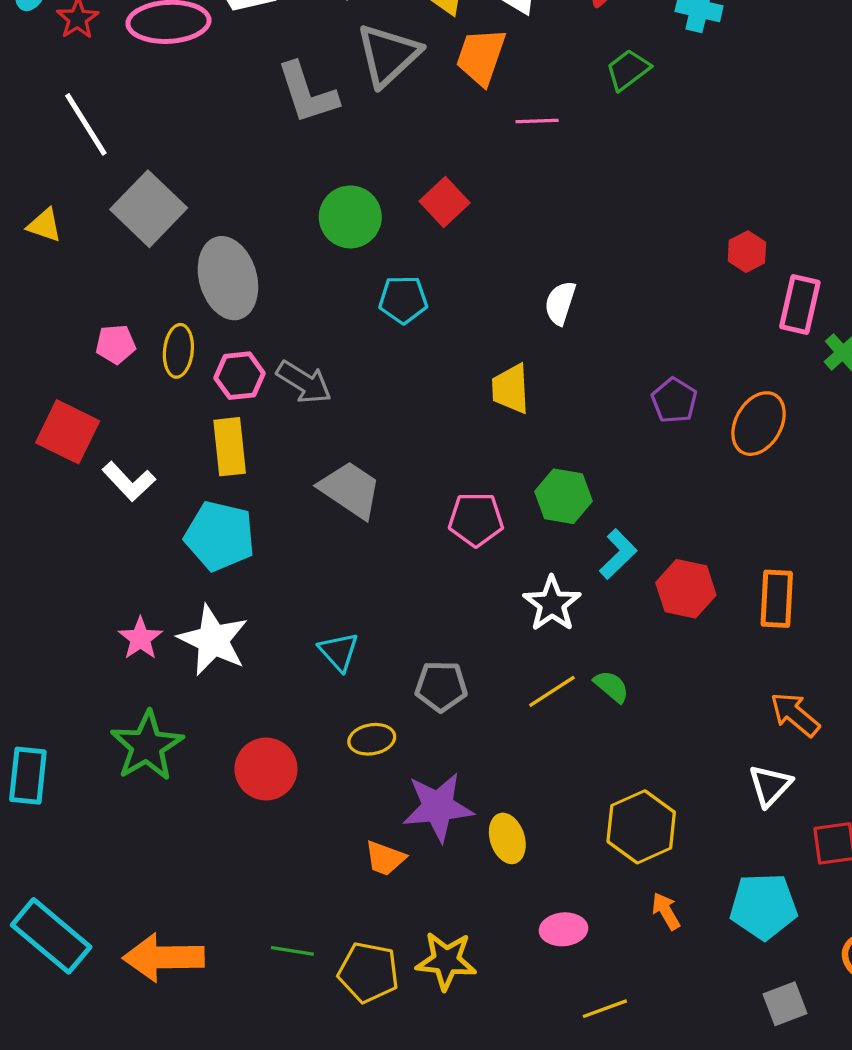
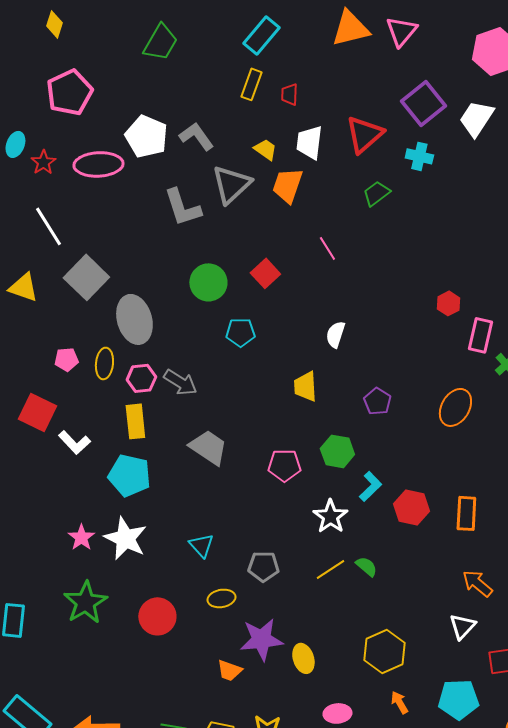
pink line: (537, 121) -> (327, 248), moved, turned 60
yellow triangle: (44, 225) -> (23, 287), size x1.4
purple pentagon: (674, 400) -> (377, 401), moved

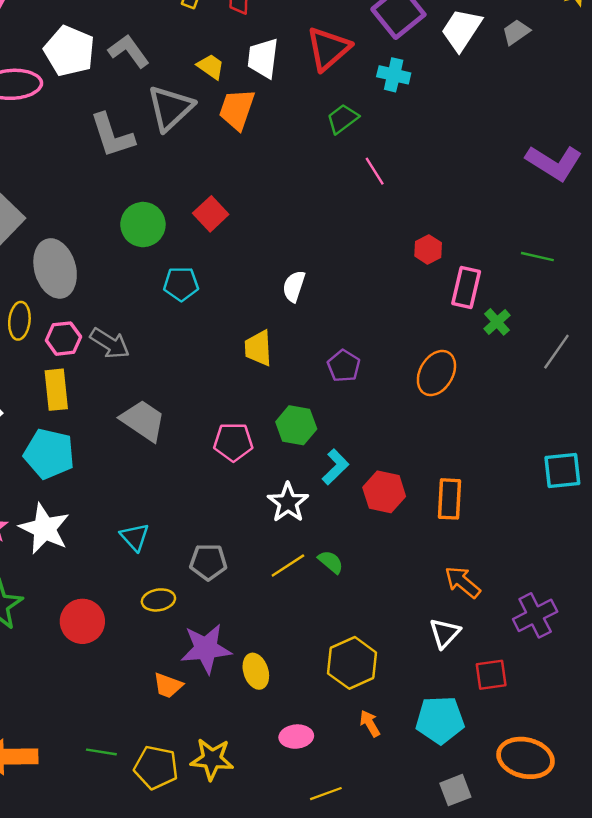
pink line: (327, 248) -> (375, 171), moved

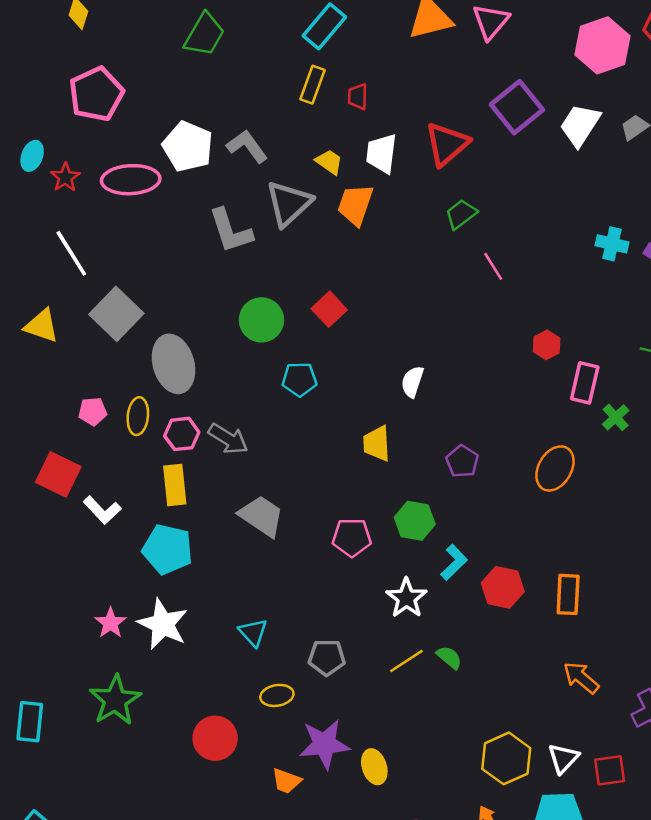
cyan cross: (394, 75) -> (612, 244), moved
red circle: (82, 621) -> (215, 738), moved
white triangle: (445, 633) -> (563, 758), moved
yellow hexagon: (352, 663) -> (506, 758), moved

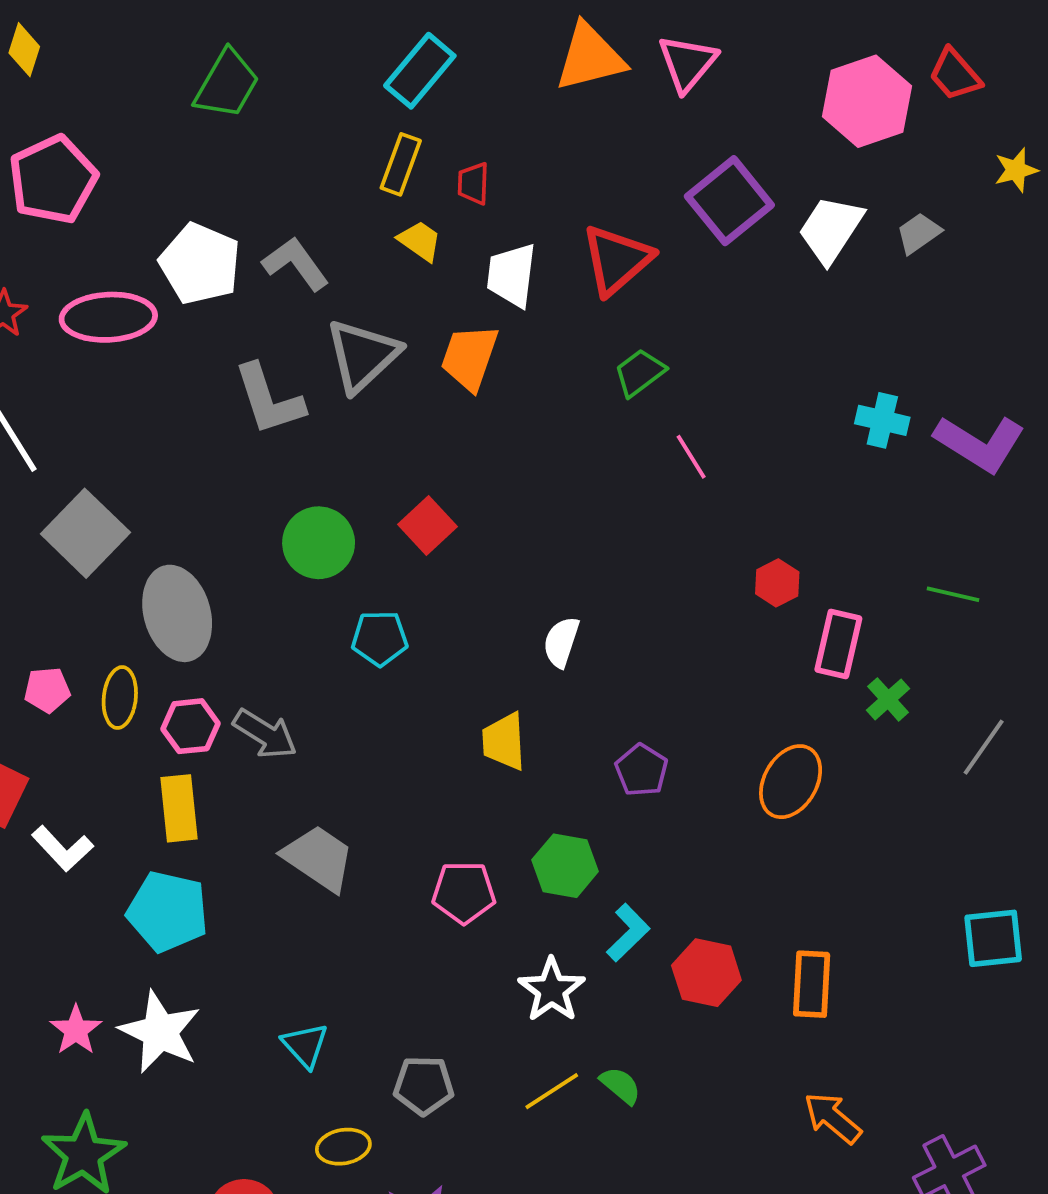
yellow trapezoid: (329, 162) -> (420, 241), moved

